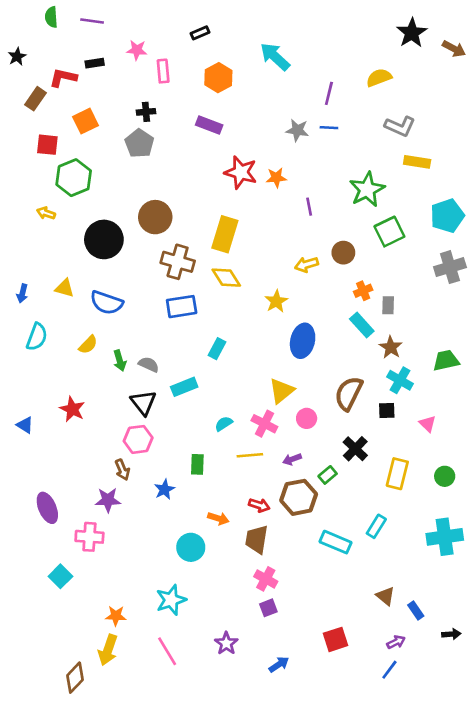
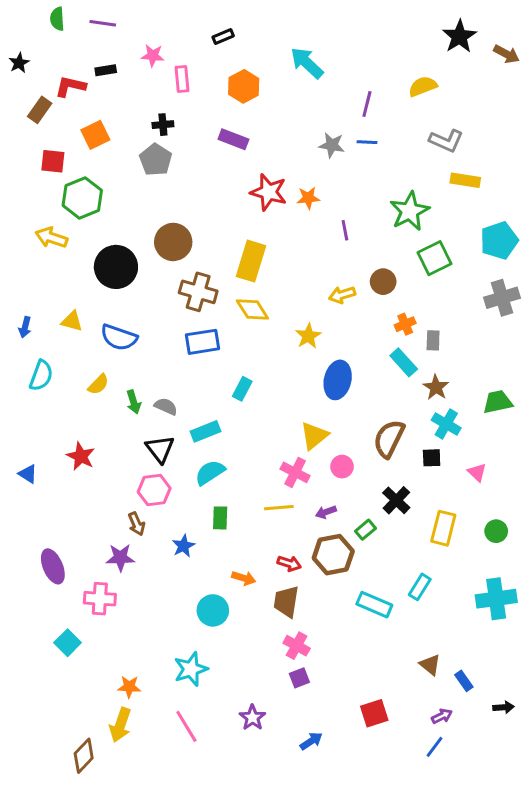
yellow arrow: (46, 213) -> (51, 238), size x1.5
cyan semicircle: (224, 424) -> (210, 472), moved, size x1.5

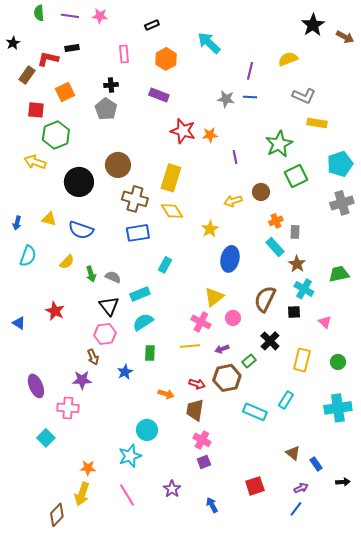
pink star: (153, 56) -> (100, 16), moved
cyan circle: (213, 610) -> (147, 430), moved
blue arrow: (311, 741) -> (212, 505), turned -84

